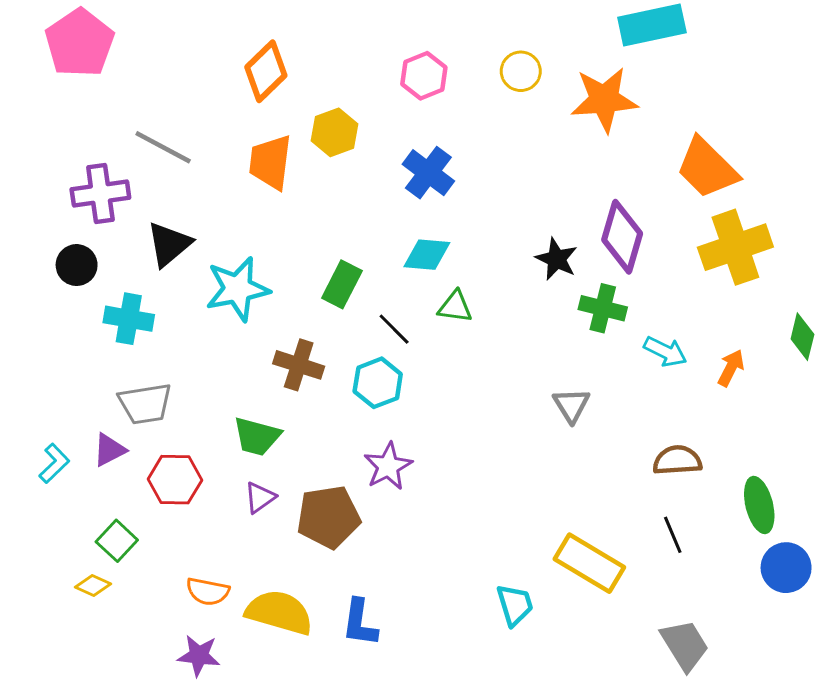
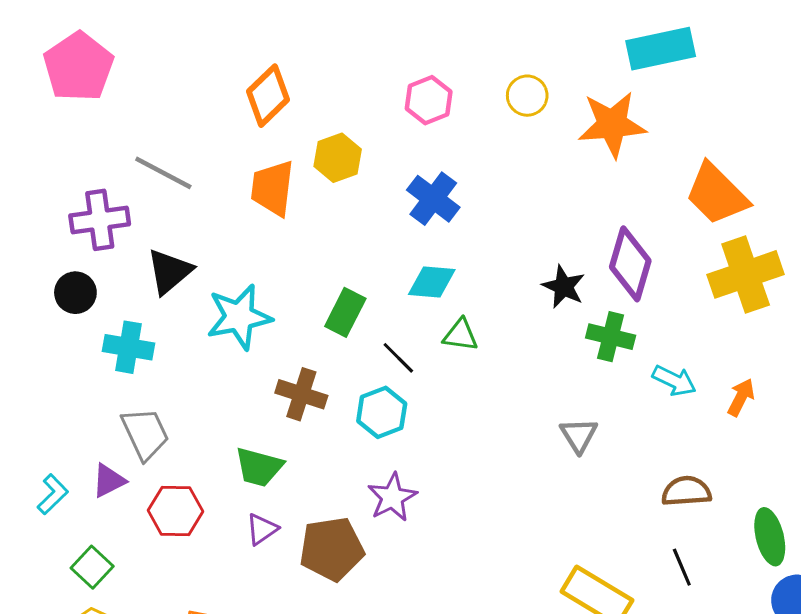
gray trapezoid: (145, 404) -> (145, 434), turned -106
green square: (117, 541) -> (92, 567), moved

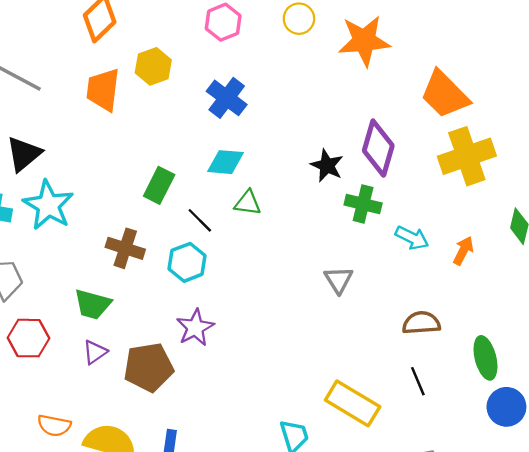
cyan star: (239, 317) -> (48, 205), moved, turned -30

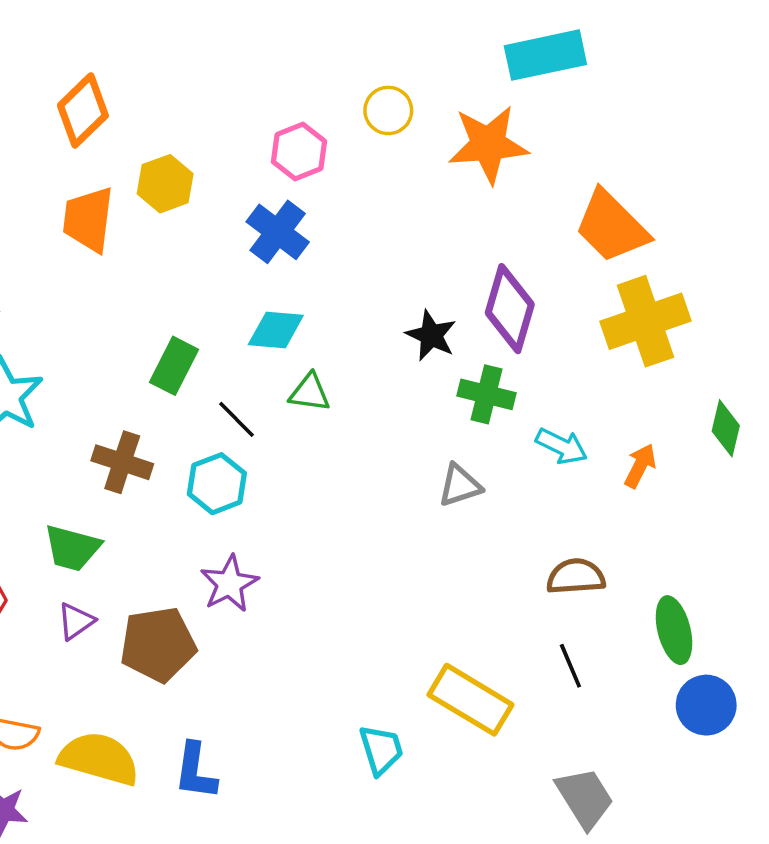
pink hexagon: (223, 22) -> (299, 152), moved
gray triangle: (339, 280) -> (460, 485), moved, turned 44

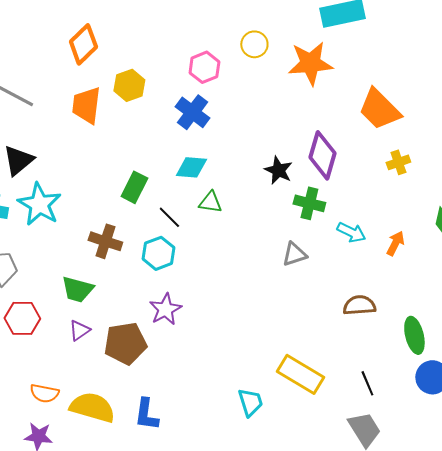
yellow cross: (645, 321) -> (398, 162), size x0.5
black line: (570, 666) -> (367, 383), moved

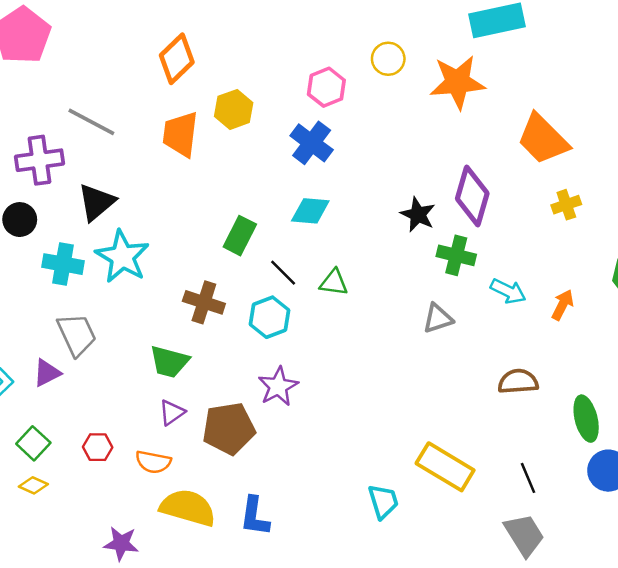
green triangle: (210, 202) -> (334, 283), moved
red hexagon: (22, 318) -> (98, 447), moved, size x0.7
orange semicircle: (44, 393) -> (153, 462), moved

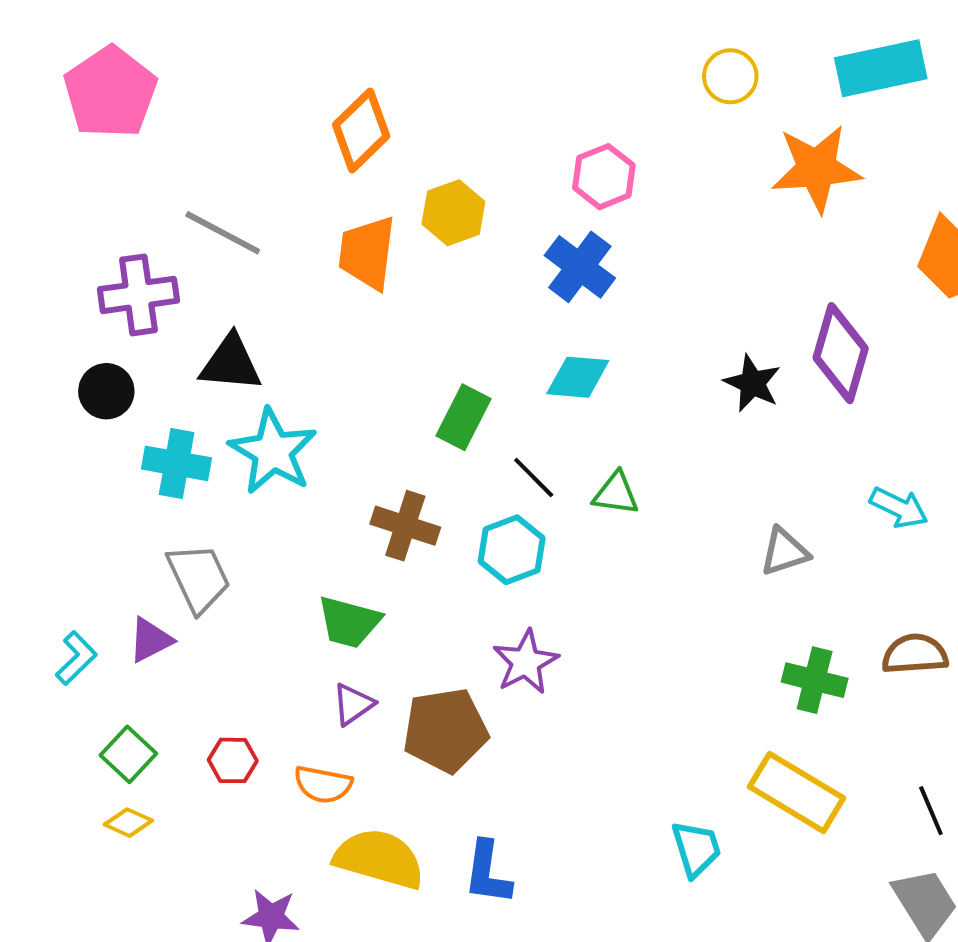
yellow circle: (388, 59) -> (730, 76), moved
black triangle: (96, 202) -> (231, 363), turned 45
green cross: (456, 255) -> (815, 680), moved

